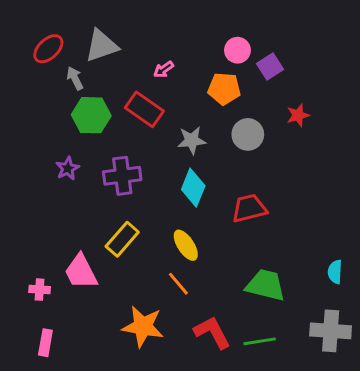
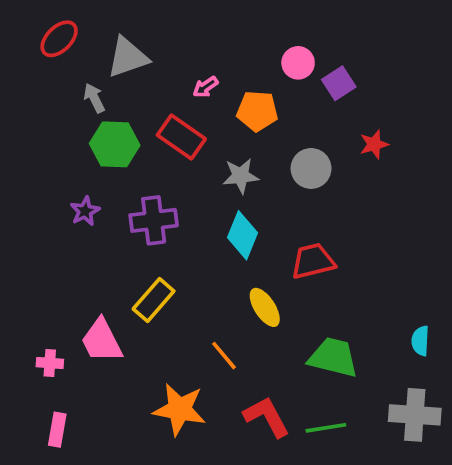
red ellipse: (48, 49) -> (59, 39), moved
orange pentagon: (224, 89) -> (257, 111), moved
yellow ellipse: (186, 245) -> (265, 307), moved

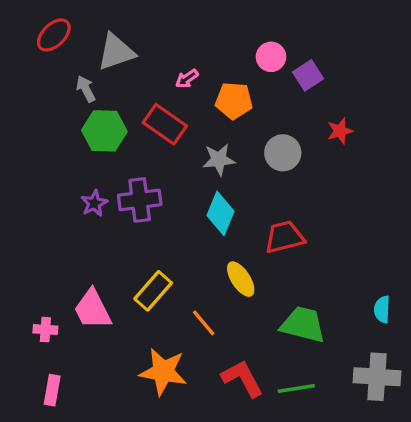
purple star: (85, 211) -> (94, 203), moved
yellow rectangle: (154, 300) -> (153, 291), moved

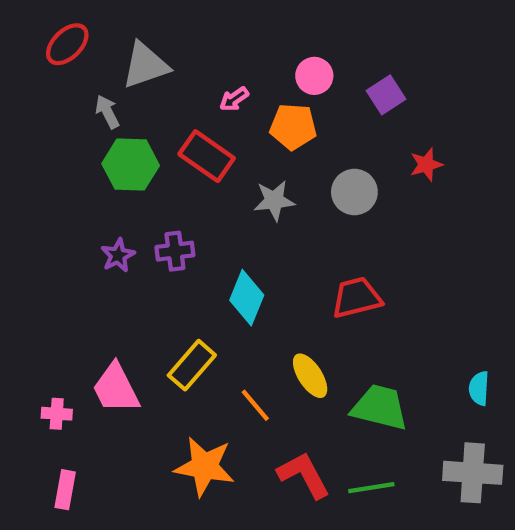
pink circle: (271, 57) -> (314, 76), moved
purple cross: (140, 200) -> (175, 251), size x0.7
cyan diamond: (220, 213) -> (247, 298), moved
yellow ellipse: (241, 279) -> (310, 376), moved

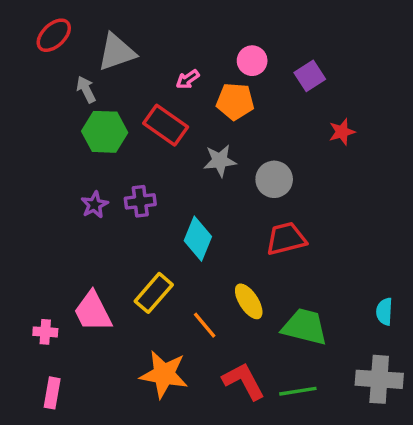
gray circle: (354, 192) -> (274, 179), moved

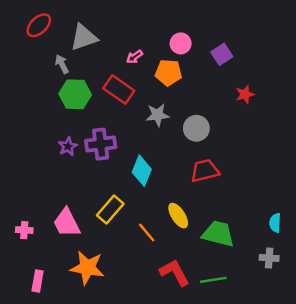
purple cross: (140, 201) -> (101, 144), size x1.4
pink cross: (45, 332) -> (24, 230), moved
orange star: (164, 374) -> (87, 268), moved
gray cross: (379, 379) -> (269, 258), moved, size x0.6

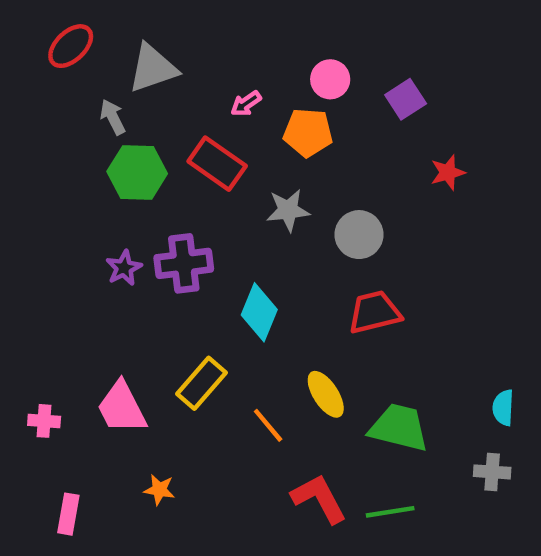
orange star: (87, 268) -> (159, 490), size x0.5

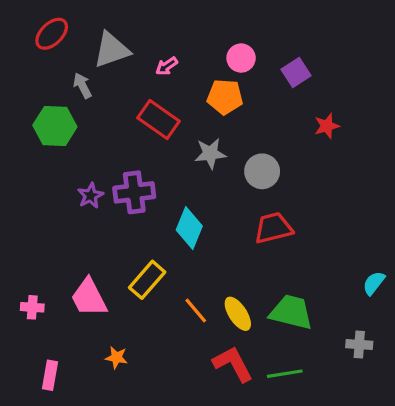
pink arrow: (246, 104) -> (167, 66), moved
green hexagon: (137, 172) -> (55, 126), moved
yellow ellipse: (326, 394) -> (238, 314), moved
cyan semicircle: (503, 408) -> (374, 283), moved, turned 35

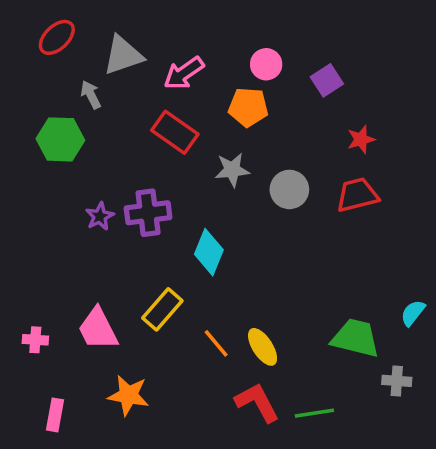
pink arrow: (167, 66) -> (184, 73), size x1.6
red trapezoid: (273, 228) -> (357, 195), moved
green trapezoid: (291, 312) -> (356, 338), moved
orange star: (116, 357) -> (128, 395), size x1.6

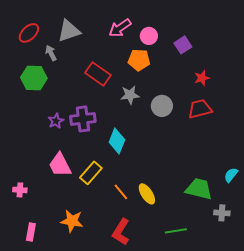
red ellipse: (57, 37) -> (29, 33), moved
pink arrow: (184, 73) -> (120, 28), moved
pink trapezoid: (98, 329) -> (60, 165), moved
red L-shape: (257, 402) -> (121, 232), moved, turned -120

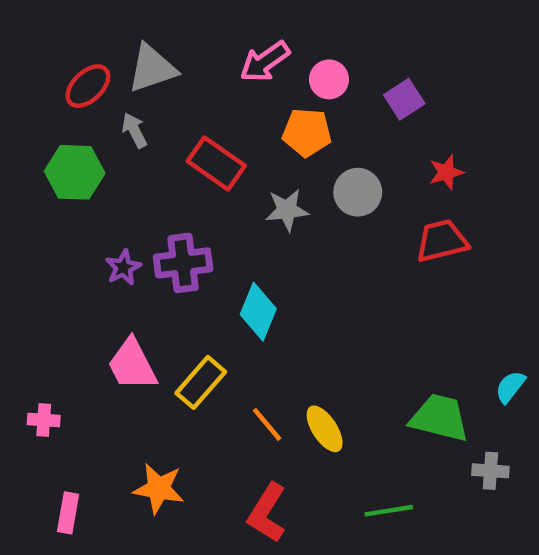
red ellipse: (29, 33) -> (88, 86), moved
gray arrow: (51, 53) -> (134, 130), moved
gray circle: (162, 106) -> (358, 192), moved

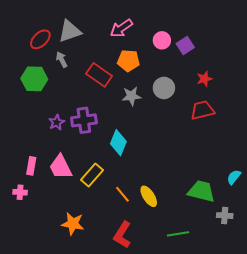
pink circle: (329, 79) -> (162, 40), moved
orange pentagon: (307, 132) -> (128, 61), moved
pink rectangle: (68, 513) -> (31, 166), moved

